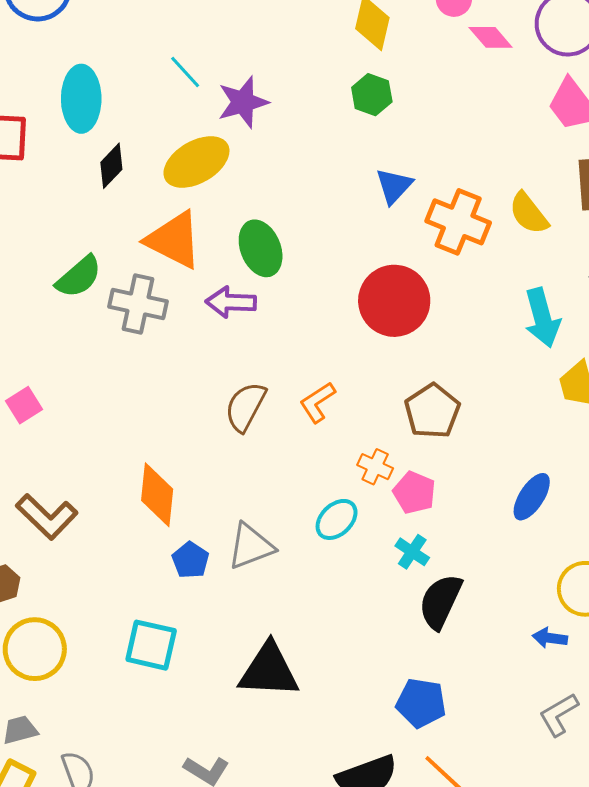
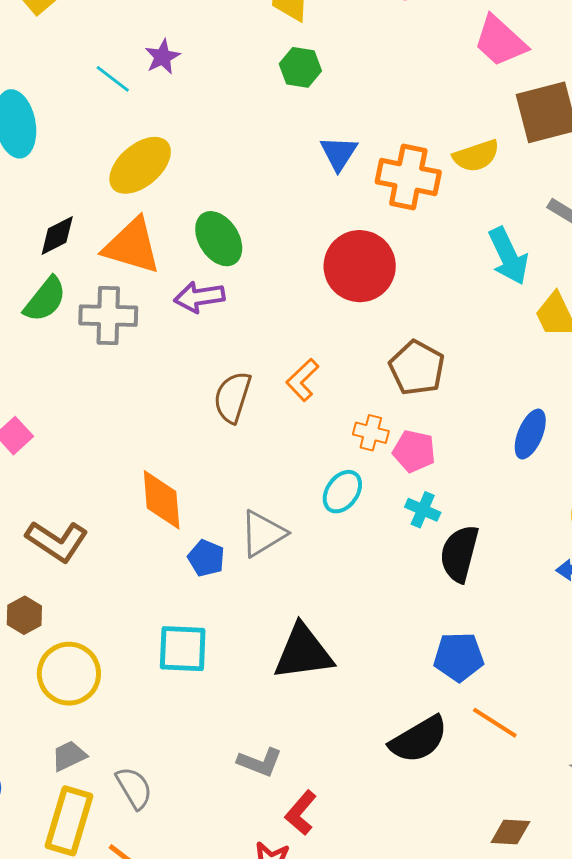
purple star: (243, 102) -> (163, 57), moved, size x0.7
black diamond: (111, 166) -> (57, 236), moved, turned 30
yellow semicircle: (529, 213) -> (476, 156), turned -60

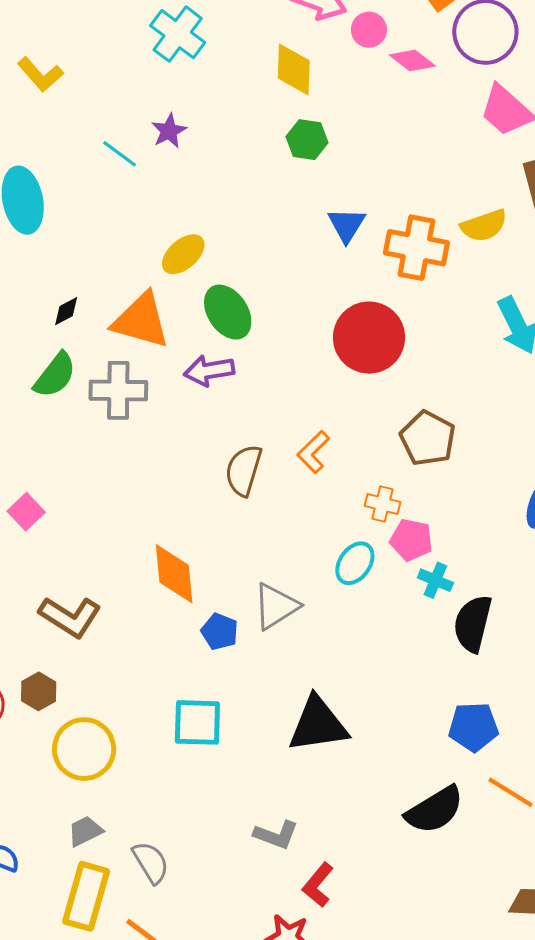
yellow ellipse: (140, 165) -> (183, 254), moved, size x0.7
black diamond: (57, 236) -> (66, 311), size x0.7
pink pentagon: (414, 451) -> (411, 540), moved

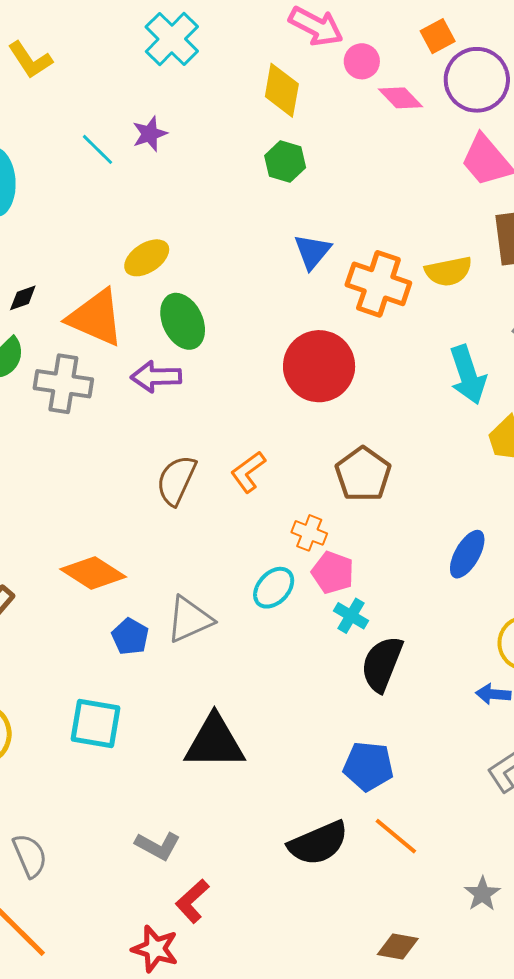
orange diamond: (174, 574) -> (93, 573), turned -60

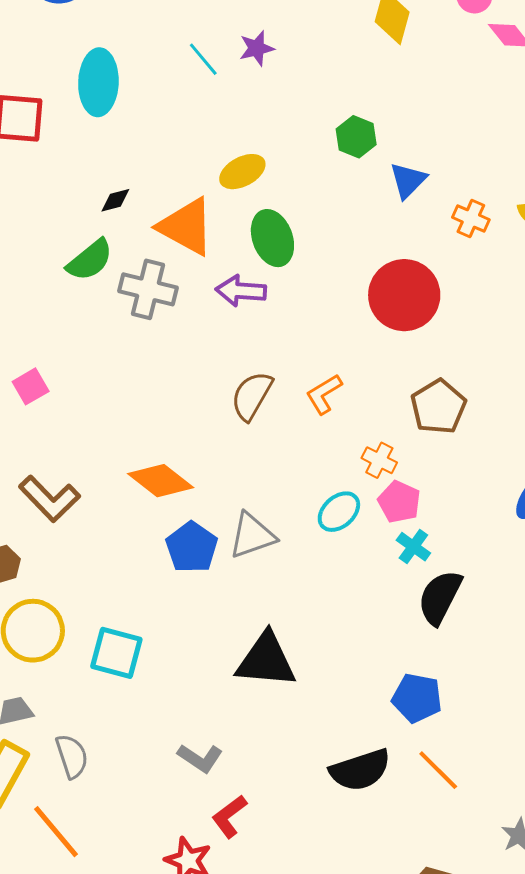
green hexagon: (285, 162) -> (356, 137), moved
orange cross: (378, 284) -> (471, 219), size x0.6
blue pentagon: (130, 637) -> (192, 547), size x1.4
cyan square: (96, 724) -> (116, 653), moved

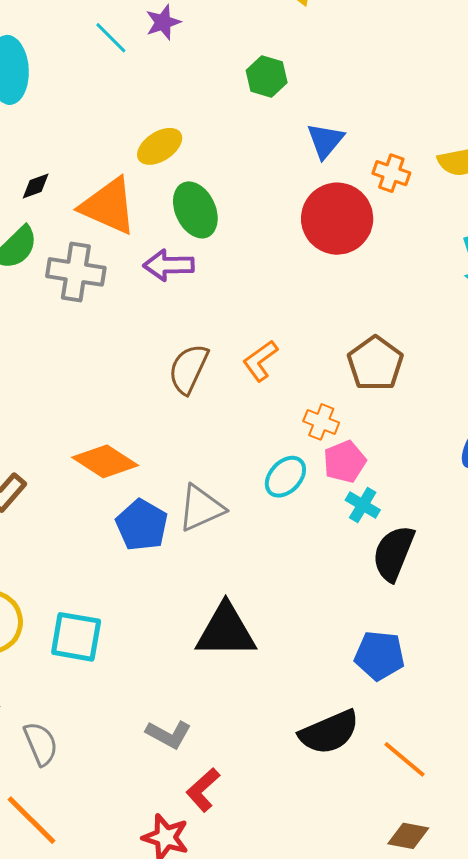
green hexagon: (356, 137) -> (267, 76), moved
red circle: (404, 295) -> (337, 219), moved
pink pentagon: (399, 502) -> (345, 462), turned 30
orange line: (438, 770) -> (404, 759), moved

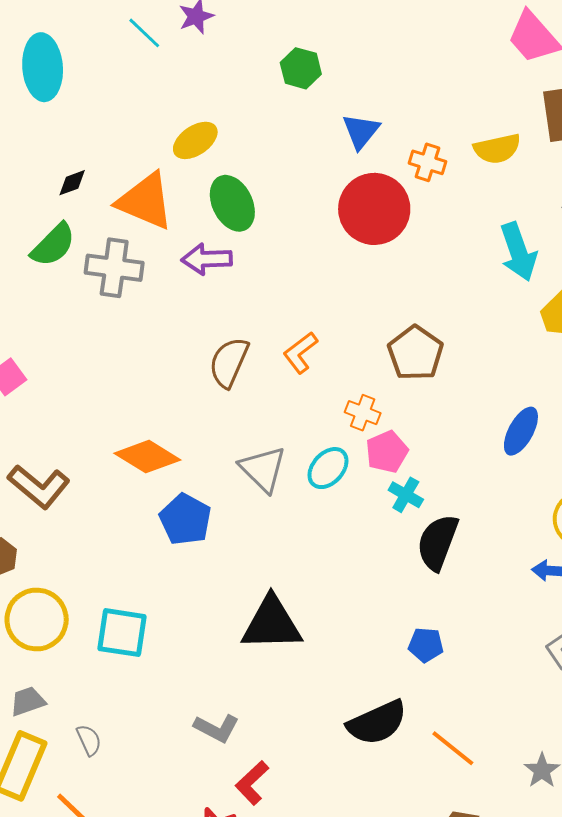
gray triangle: (201, 508) -> (263, 469), moved, turned -50
blue pentagon: (379, 655) -> (426, 645), size x0.7
gray semicircle: (41, 744) -> (89, 740), size x0.7

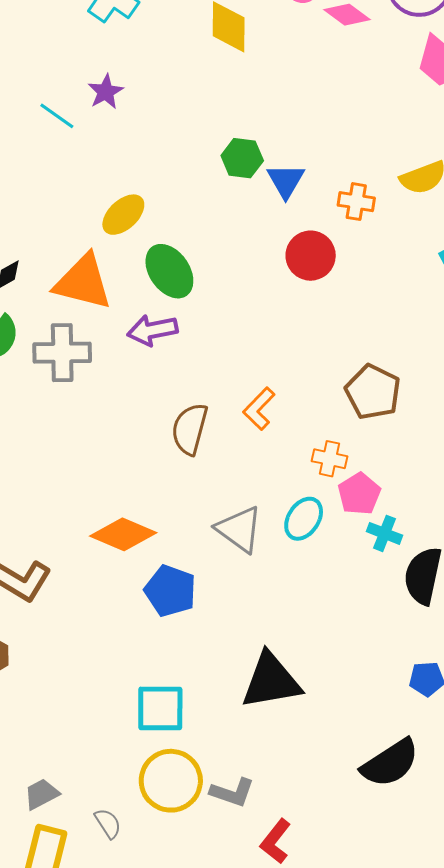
green hexagon: (301, 68) -> (242, 158), moved
red circle: (374, 209) -> (311, 256), size x0.7
yellow circle: (37, 619) -> (171, 781), moved
cyan square: (122, 633) -> (160, 708), moved

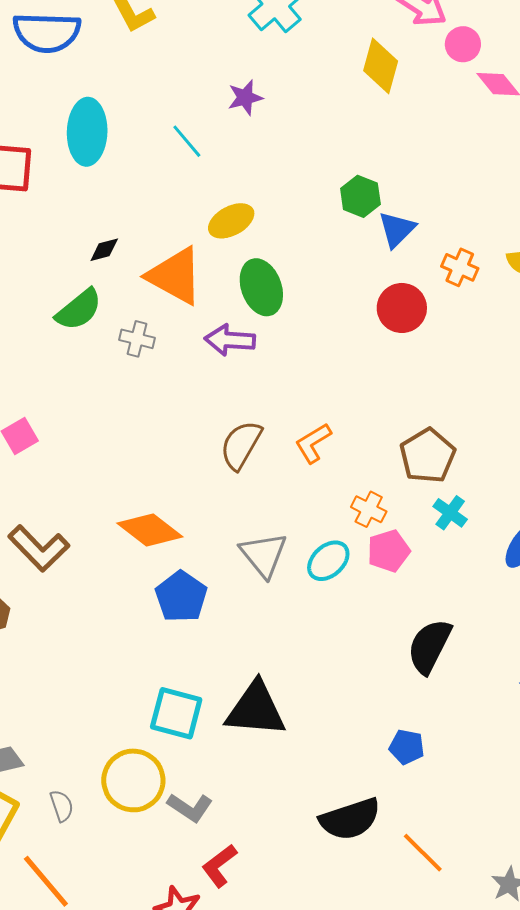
cyan line: (57, 116) -> (187, 141), moved
gray cross: (62, 353) -> (137, 339), size x0.6
cyan cross: (385, 533) -> (450, 513), moved
cyan square: (160, 708) -> (176, 713), moved

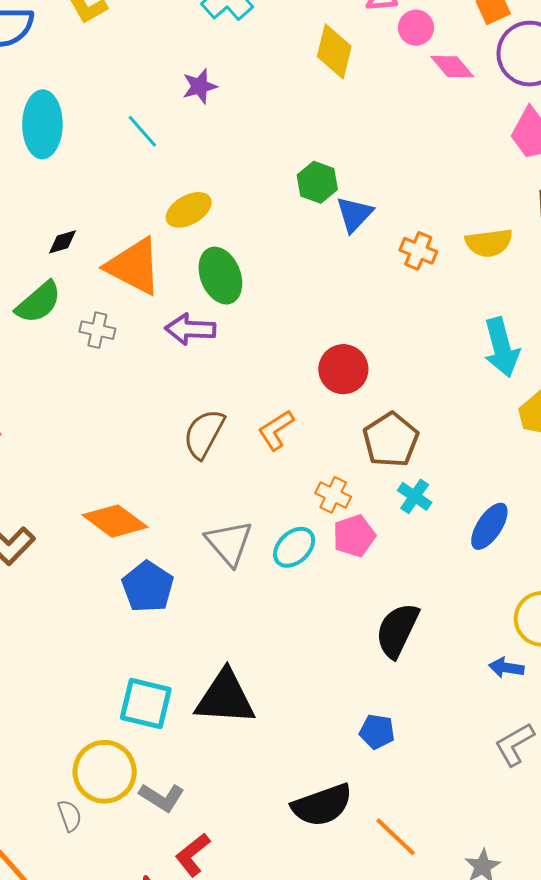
red circle: (402, 308) -> (343, 369), moved
gray semicircle: (62, 806) -> (70, 816), moved

